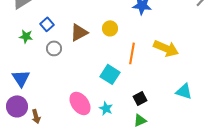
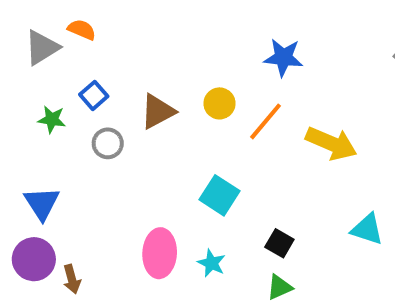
orange line: (132, 53) -> (265, 121), moved, turned 30
black square: (140, 98) -> (279, 243), turned -32
pink ellipse: (80, 103) -> (160, 253), turned 40

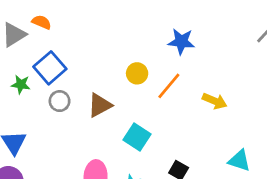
blue square: (94, 95) -> (50, 68), size x1.6
brown triangle: (158, 111) -> (100, 105), moved
yellow arrow: (331, 143) -> (215, 101), size x0.7

